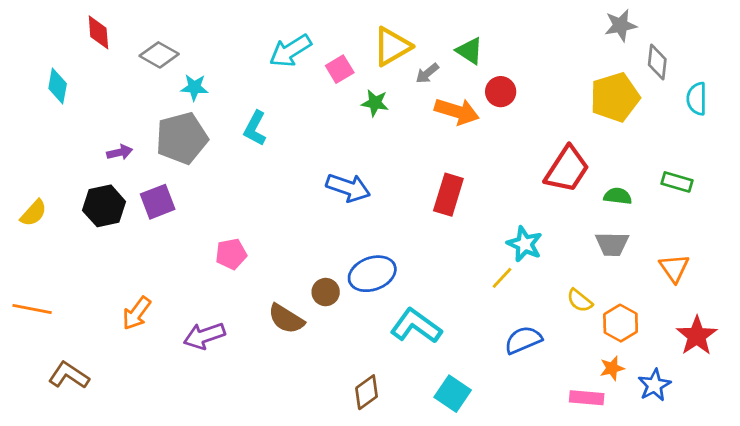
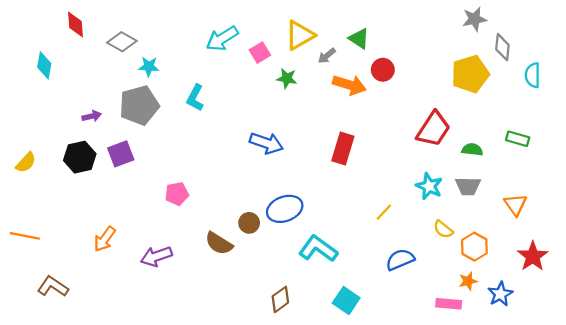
cyan star: (525, 244) -> (429, 186), moved

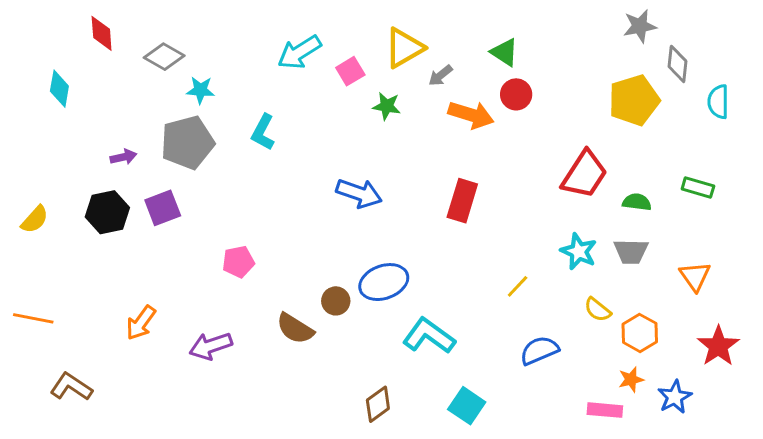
green triangle: (359, 38) -> (504, 52), moved

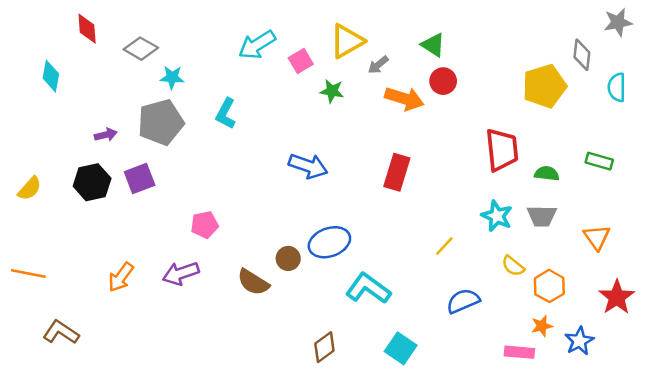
gray star: (640, 26) -> (618, 22), moved
red trapezoid: (584, 174) -> (502, 150), turned -39
purple arrow: (211, 346) -> (181, 273), moved

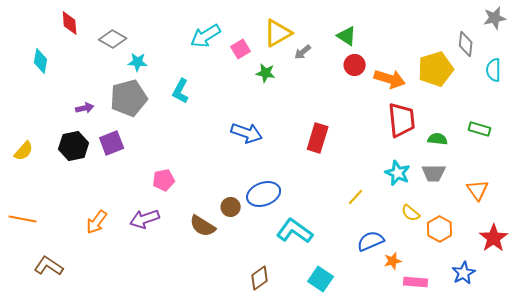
orange arrow: (404, 99) -> (390, 79), moved
orange star: (542, 326) -> (393, 261), moved

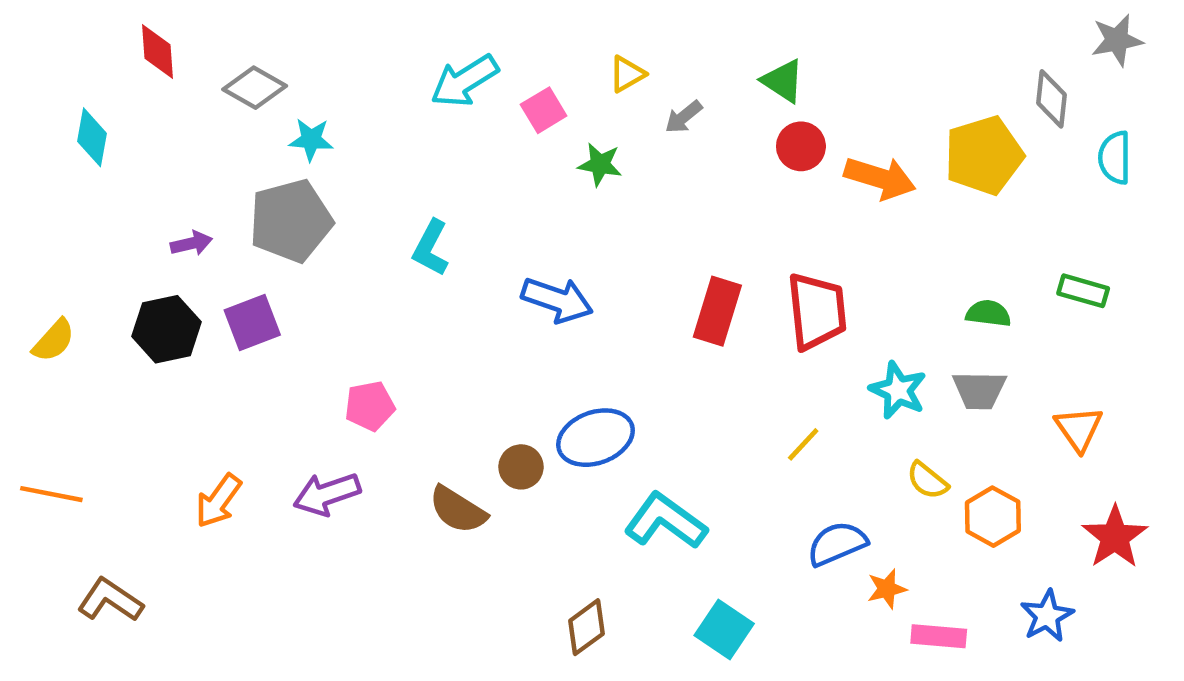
yellow triangle: (278, 33) -> (627, 74), size x0.6
cyan L-shape: (181, 91) -> (431, 248), moved
red trapezoid: (402, 120) -> (817, 311), moved

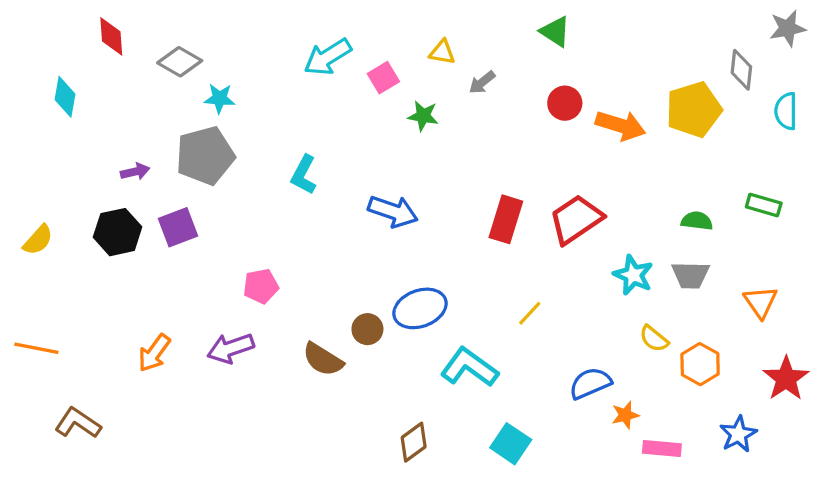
yellow triangle: (627, 74) -> (442, 52), turned 40
green triangle: (783, 81) -> (555, 32), moved
red trapezoid: (817, 311) -> (576, 219), turned -118
yellow line: (803, 444) -> (530, 313), moved

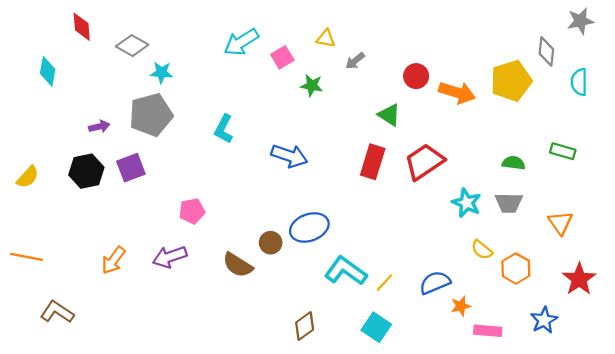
green triangle: (555, 32) -> (389, 115), moved
yellow line: (530, 313) -> (384, 283), moved

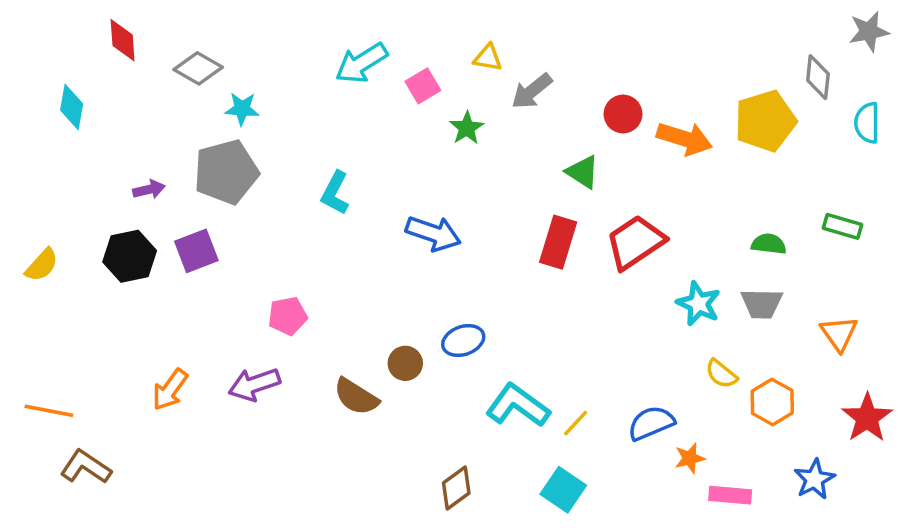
gray arrow: (355, 61) -> (532, 91), size x1.4
green star: (312, 85) -> (467, 128), turned 30
blue ellipse: (309, 227) -> (463, 341), size x0.7
orange line: (27, 257) -> (49, 411), moved

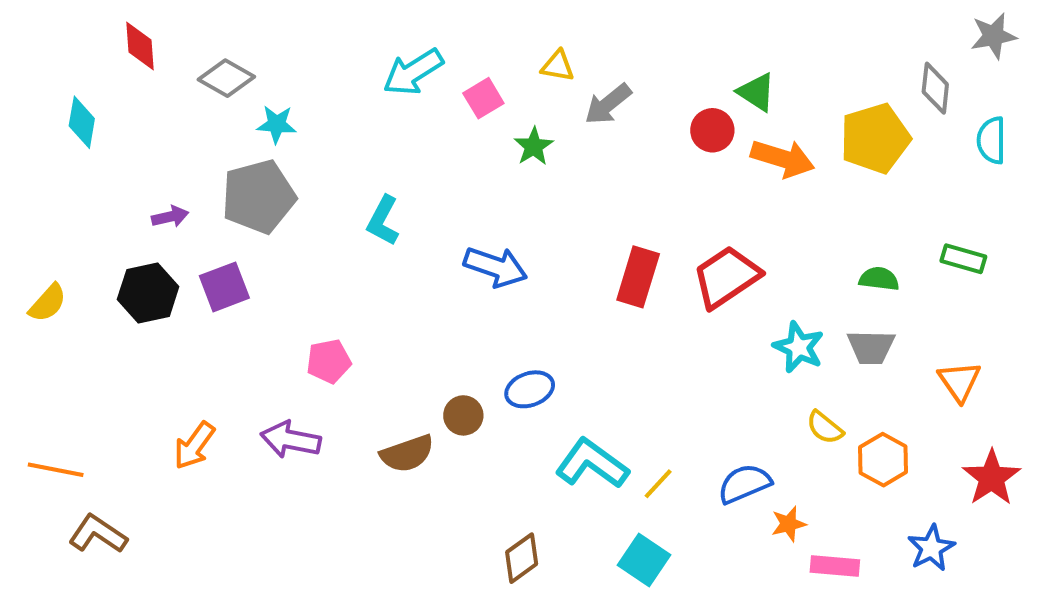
green triangle: (583, 172) -> (757, 92), moved
purple arrow: (254, 384) -> (291, 440), turned 30
brown semicircle: (356, 397) -> (407, 454), turned -51

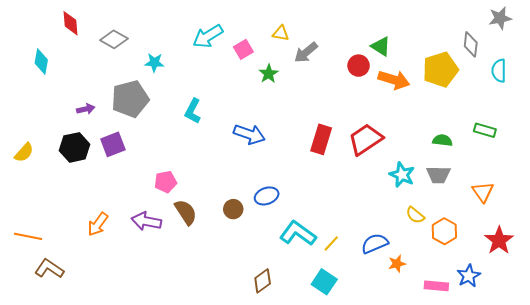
cyan star: (277, 124) -> (154, 63), moved
brown semicircle: (407, 454) -> (186, 212), moved, turned -104
pink rectangle: (835, 566) -> (436, 286), moved

